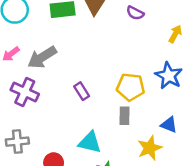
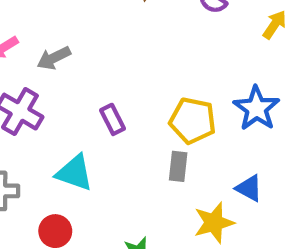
yellow arrow: (175, 34) -> (275, 25), moved
gray arrow: (42, 57) -> (54, 58), size x0.7
cyan triangle: (90, 142) -> (74, 173), moved

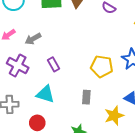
purple rectangle: (113, 119) -> (54, 64), moved
gray rectangle: (178, 166) -> (86, 97), moved

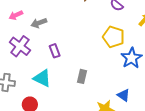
yellow pentagon: (102, 66) -> (114, 37), moved
gray rectangle: (86, 97) -> (82, 76), moved

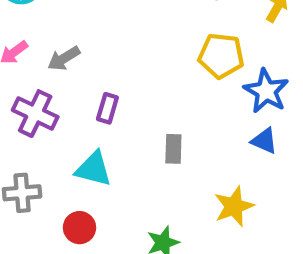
purple rectangle: (55, 51) -> (107, 108), turned 48
blue triangle: (123, 95) -> (264, 141), moved

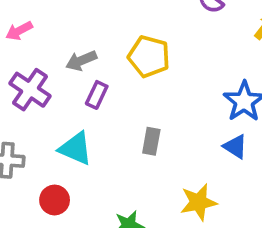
yellow pentagon: (221, 56) -> (149, 56), moved
gray arrow: (64, 58) -> (81, 61), moved

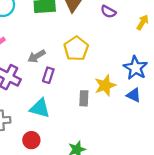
yellow pentagon: (149, 56) -> (76, 49), turned 30
yellow star: (199, 202) -> (105, 85), moved

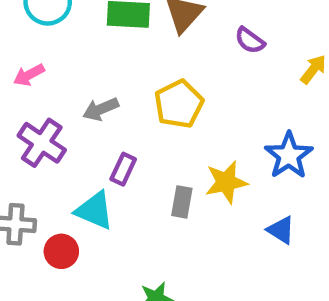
purple rectangle: (48, 75) -> (123, 169), moved
blue triangle: (134, 95) -> (281, 230), moved
red circle: (31, 140) -> (61, 251), moved

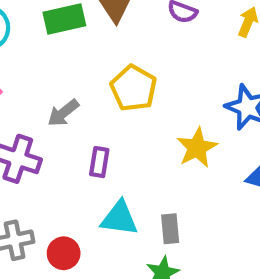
gray rectangle: (182, 202) -> (170, 229), moved
cyan triangle: (94, 210) -> (119, 218), moved

